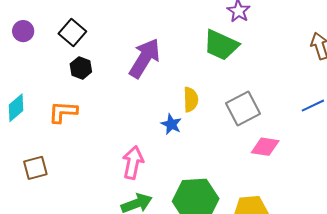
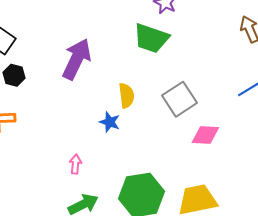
pink arrow: (133, 163) -> (75, 164), size x0.6

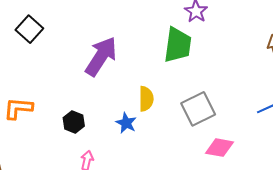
green trapezoid: (151, 38) -> (178, 45), turned -108
black hexagon: (14, 75) -> (74, 122), moved

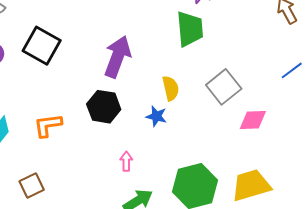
black square: (29, 29) -> (42, 46), size x1.4
black hexagon: (74, 122) -> (104, 107), moved, size x1.5

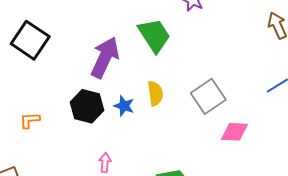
green trapezoid: (190, 29) -> (154, 35), moved, turned -33
blue star: (156, 116) -> (124, 106), moved
orange L-shape: (48, 125) -> (30, 120), size x0.7

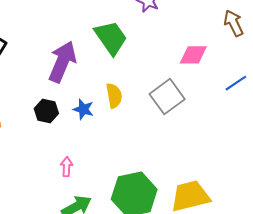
black hexagon: (87, 106) -> (46, 111), size x0.7
pink diamond: (235, 132) -> (193, 55), moved

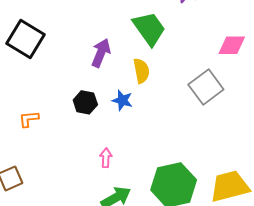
purple arrow: (62, 62) -> (101, 53), size x0.7
yellow semicircle: (114, 96) -> (141, 71), moved

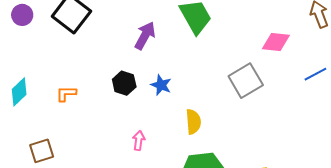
yellow semicircle: (141, 71) -> (193, 122), moved

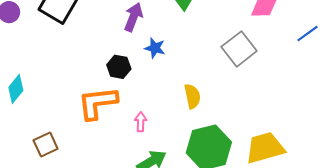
blue star: (161, 85) -> (155, 48), moved
orange L-shape: (66, 94) -> (98, 103), moved, size x2.0

